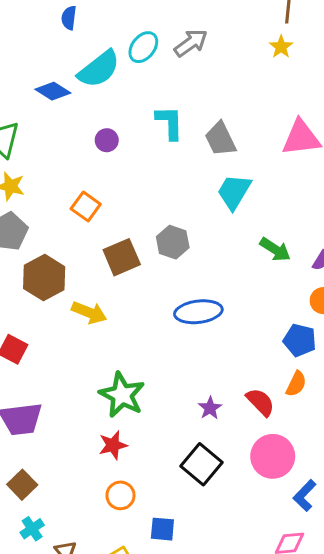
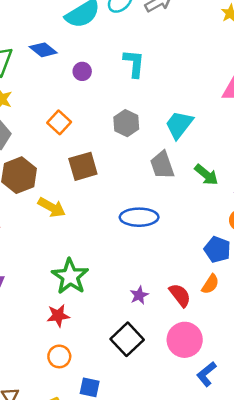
blue diamond: (53, 91) -> (43, 50), moved
gray trapezoid: (220, 139) -> (162, 165), moved
gray hexagon: (173, 242) -> (126, 123), moved

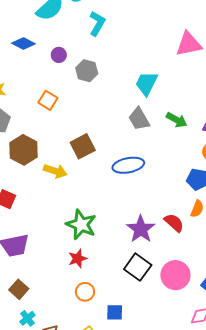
cyan L-shape: (134, 63) -> (97, 23), moved, turned 35
gray hexagon: (126, 123) -> (87, 71), moved
brown square: (83, 166) -> (83, 146), moved
purple star: (139, 295) -> (141, 229), size x1.8
pink circle: (185, 340) -> (175, 275), moved

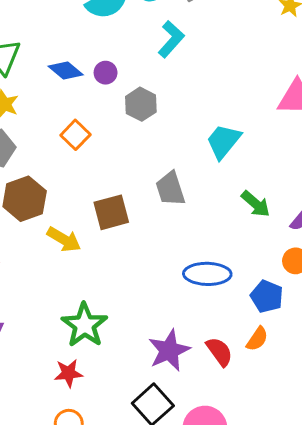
blue diamond: (23, 43) -> (66, 70), moved
gray trapezoid: (139, 119) -> (170, 189), moved
blue ellipse: (128, 165) -> (207, 274), moved

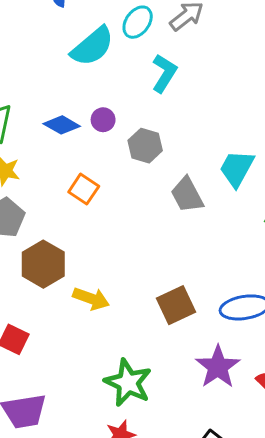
gray trapezoid: (170, 189) -> (187, 195), moved
brown square: (111, 212) -> (176, 305), moved
purple star: (169, 350) -> (218, 367), moved

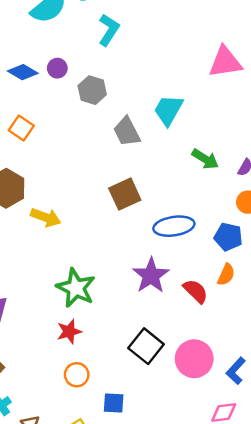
orange square: (84, 189) -> (21, 128), moved
brown square: (176, 305) -> (125, 194), moved

